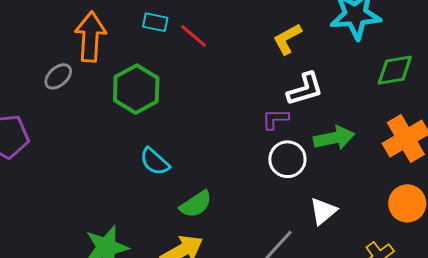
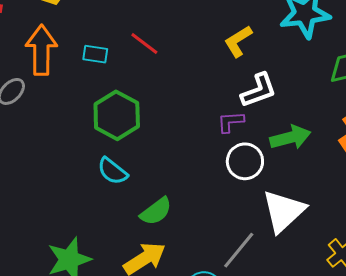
cyan rectangle: (155, 22) -> (95, 54), moved
green hexagon: (136, 89) -> (117, 115), moved
white triangle: (323, 211) -> (284, 211), size x1.6

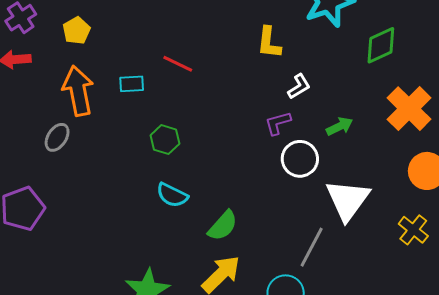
yellow L-shape: (238, 41) -> (269, 43), turned -40
white L-shape: (259, 90) -> (299, 87), size x0.7
green hexagon: (117, 115) -> (165, 140), size x0.6
green arrow: (290, 137) -> (340, 126), size x0.7

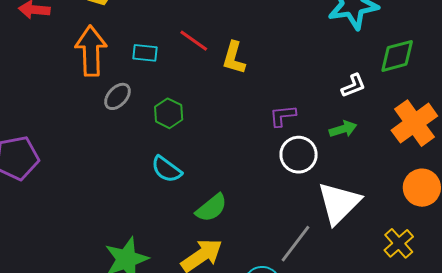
yellow L-shape: (269, 43) -> (234, 58), moved
white L-shape: (299, 87) -> (353, 86), moved
gray ellipse: (57, 137) -> (117, 96), moved

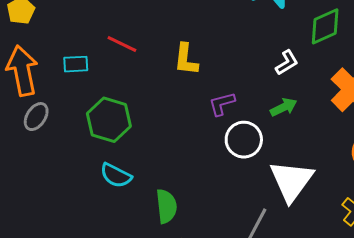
yellow L-shape: (234, 58) -> (186, 59), moved
gray ellipse: (117, 96) -> (36, 117), moved
green hexagon: (169, 113) -> (109, 120), size x1.5
green semicircle: (211, 208) -> (166, 206), turned -48

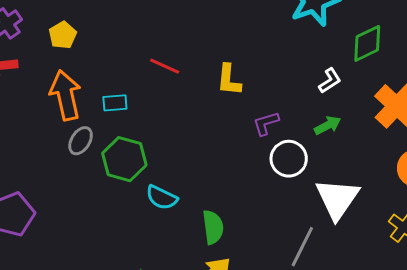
cyan rectangle: (76, 64) -> (115, 103), moved
green hexagon: (109, 120) -> (124, 159), moved

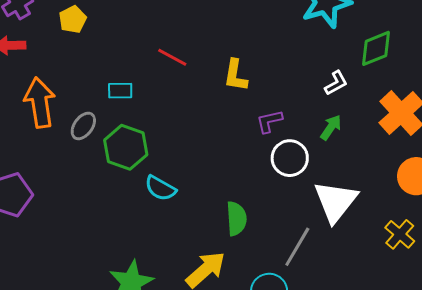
orange arrow: (65, 95) -> (40, 103), moved
green arrow: (328, 125) -> (331, 127), turned -32
green semicircle: (213, 227) -> (236, 219), moved

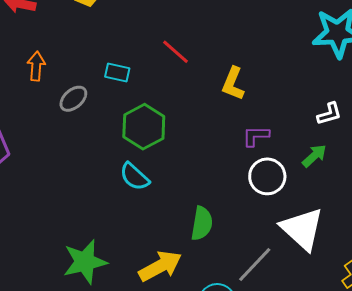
orange arrow: (40, 103) -> (36, 66), size x0.6
green hexagon: (126, 147) -> (144, 127), moved
white triangle: (336, 201) -> (302, 229), turned -39

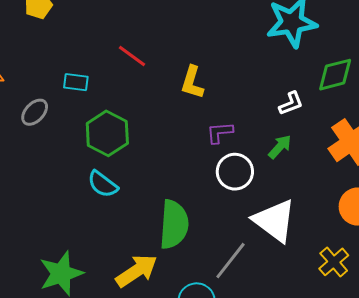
green semicircle: (202, 223) -> (174, 224), size x1.4

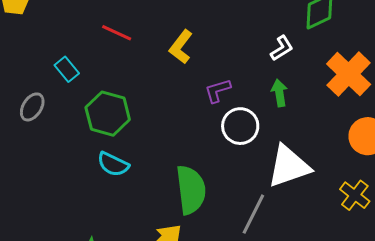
cyan rectangle: (76, 82) -> (67, 69), turned 55
yellow L-shape: (192, 82) -> (181, 47), turned 32
green arrow: (280, 147) -> (279, 93), turned -40
white triangle: (275, 221) -> (289, 166), turned -45

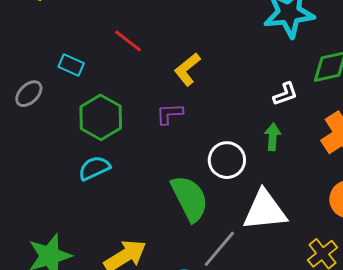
cyan rectangle: (67, 69) -> (71, 65), turned -40
purple L-shape: (218, 91) -> (170, 114), moved
cyan semicircle: (113, 164) -> (94, 168), turned 116
green semicircle: (191, 190) -> (190, 198), moved, turned -33

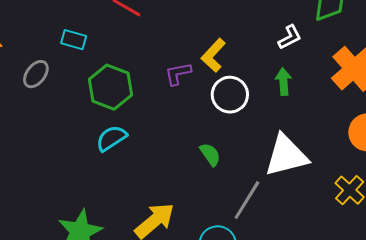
yellow L-shape: (187, 69) -> (213, 55), moved
white circle: (227, 160) -> (230, 95), moved
green semicircle: (190, 198) -> (210, 154), size x0.5

